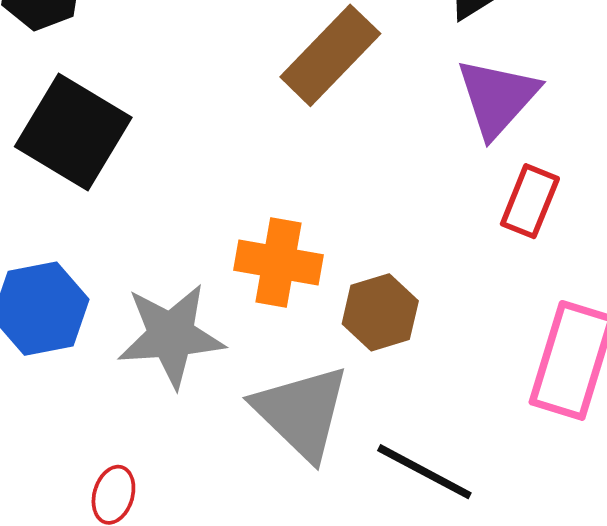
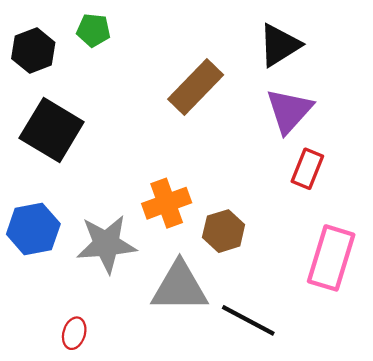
orange cross: (279, 263) -> (167, 203), turned -30
gray triangle: (302, 412) -> (180, 287), turned -44

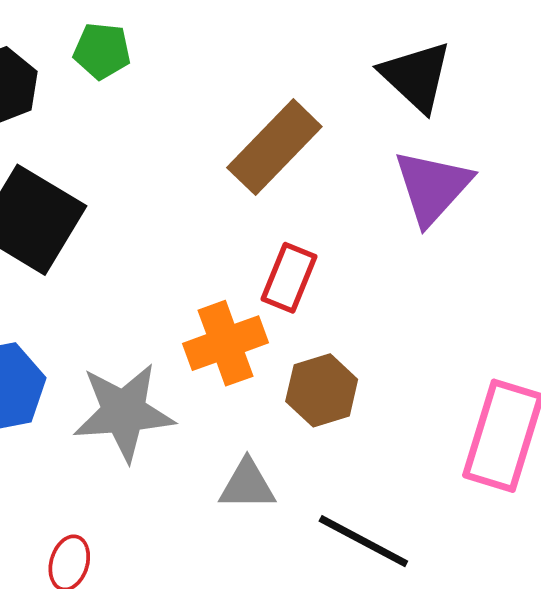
black triangle: (279, 45) -> (416, 76), turned -45
red rectangle: (307, 169) -> (289, 278), moved
gray triangle: (180, 287) -> (247, 485), size x0.6

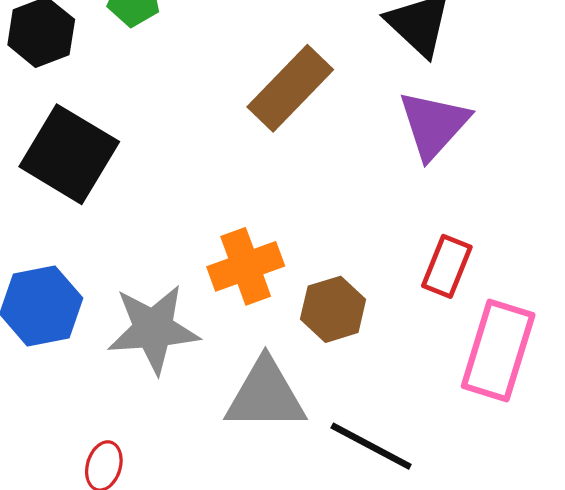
red rectangle: (289, 278) -> (447, 266), moved
gray triangle: (247, 485) -> (265, 395), size x1.6

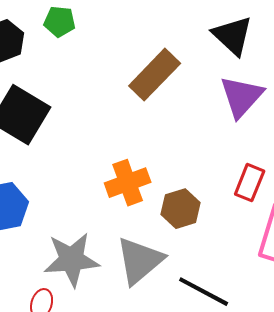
gray star: (153, 329) -> (72, 260), moved
gray triangle: (265, 395) -> (140, 261), turned -40

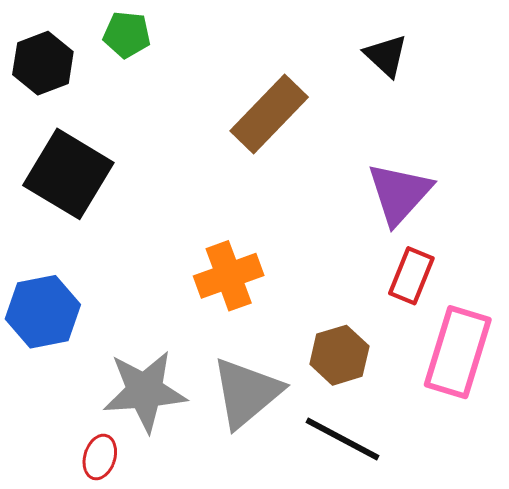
black triangle: (233, 36) -> (386, 56), size x0.7
purple triangle: (242, 97) -> (399, 193), moved
brown hexagon: (181, 209) -> (339, 355), moved

